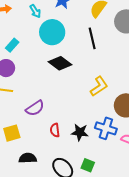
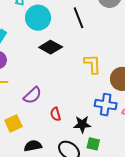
yellow L-shape: (99, 86) -> (92, 64), turned -50
black star: (80, 132) -> (82, 124), moved

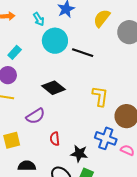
black line: (78, 18) -> (83, 53), moved, turned -60
black diamond: (51, 47) -> (53, 88), moved

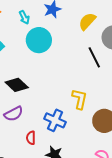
black line: (83, 53) -> (94, 57), moved, turned 40
black diamond: (53, 88) -> (17, 85), moved
blue cross: (106, 138) -> (55, 120), moved

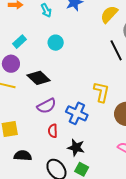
cyan circle: (39, 40) -> (56, 43), moved, size x0.6
purple semicircle: (13, 114) -> (46, 106), moved

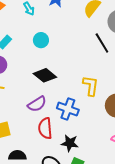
black diamond: (39, 78) -> (45, 75), moved
red semicircle: (53, 131) -> (45, 128), size x1.5

